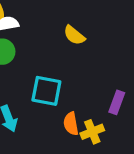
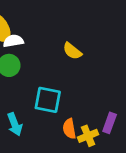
purple rectangle: (117, 102) -> (110, 123), moved

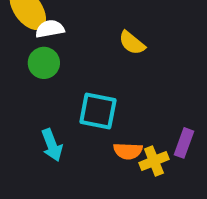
orange semicircle: (69, 129) -> (128, 151), turned -78

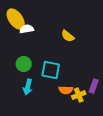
green circle: (44, 63) -> (24, 64), moved
cyan arrow: (52, 145) -> (28, 87), turned 35

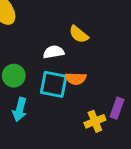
white semicircle: (27, 29) -> (54, 52), moved
orange semicircle: (66, 90) -> (76, 79), moved

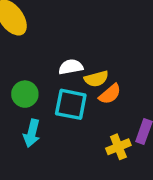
yellow semicircle: (79, 34) -> (96, 79), moved, turned -54
orange semicircle: (76, 79) -> (110, 94), moved, turned -42

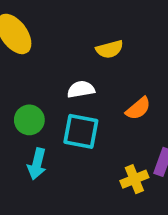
yellow semicircle: (96, 79) -> (110, 49), moved
orange semicircle: (110, 94) -> (138, 108), moved

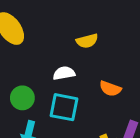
orange semicircle: (138, 108) -> (110, 89), turned 60

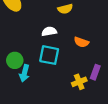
green circle: (22, 98) -> (15, 60), moved

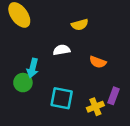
cyan square: (49, 55) -> (62, 98), moved
cyan arrow: (24, 73) -> (33, 68), moved

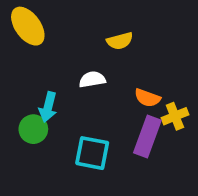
purple rectangle: (113, 96) -> (147, 136), moved, size x1.5
yellow cross: (95, 107) -> (175, 116), moved

